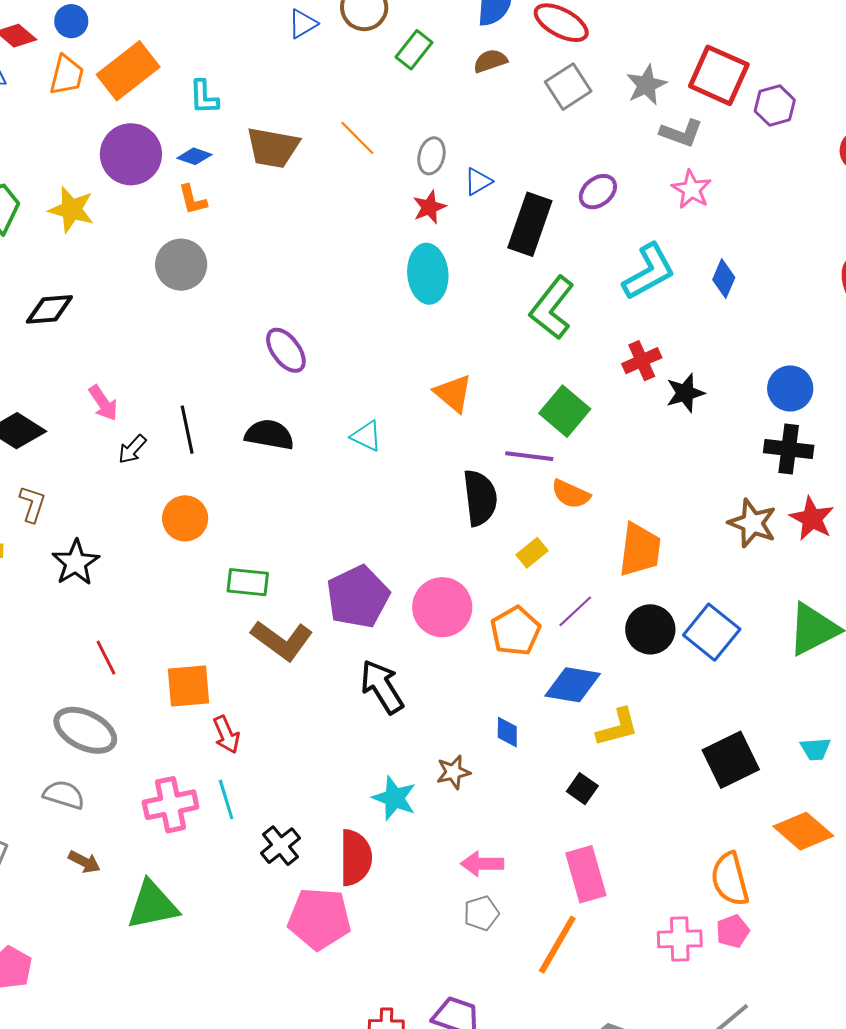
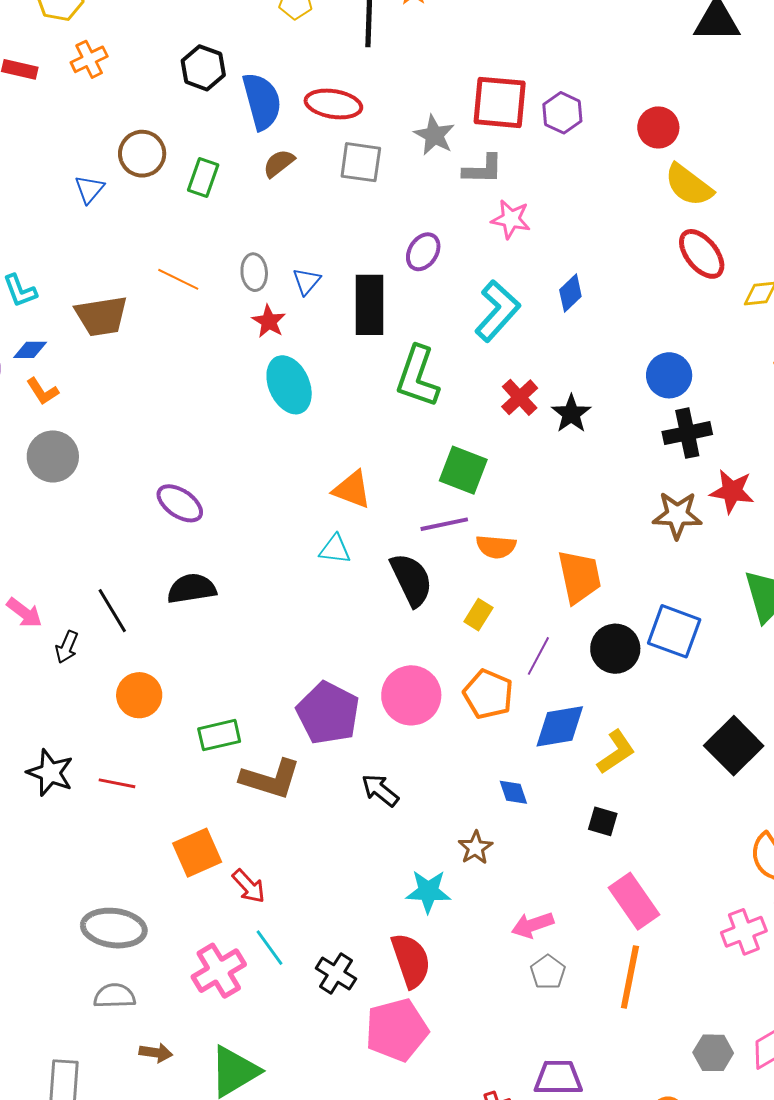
gray square: (568, 87) -> (361, 162), turned -30
blue diamond: (724, 279) -> (570, 293), turned 42
cyan triangle: (366, 436) -> (335, 549), moved
red line: (106, 658) -> (117, 783), moved, turned -33
black arrow: (382, 687) -> (380, 790), size x0.7

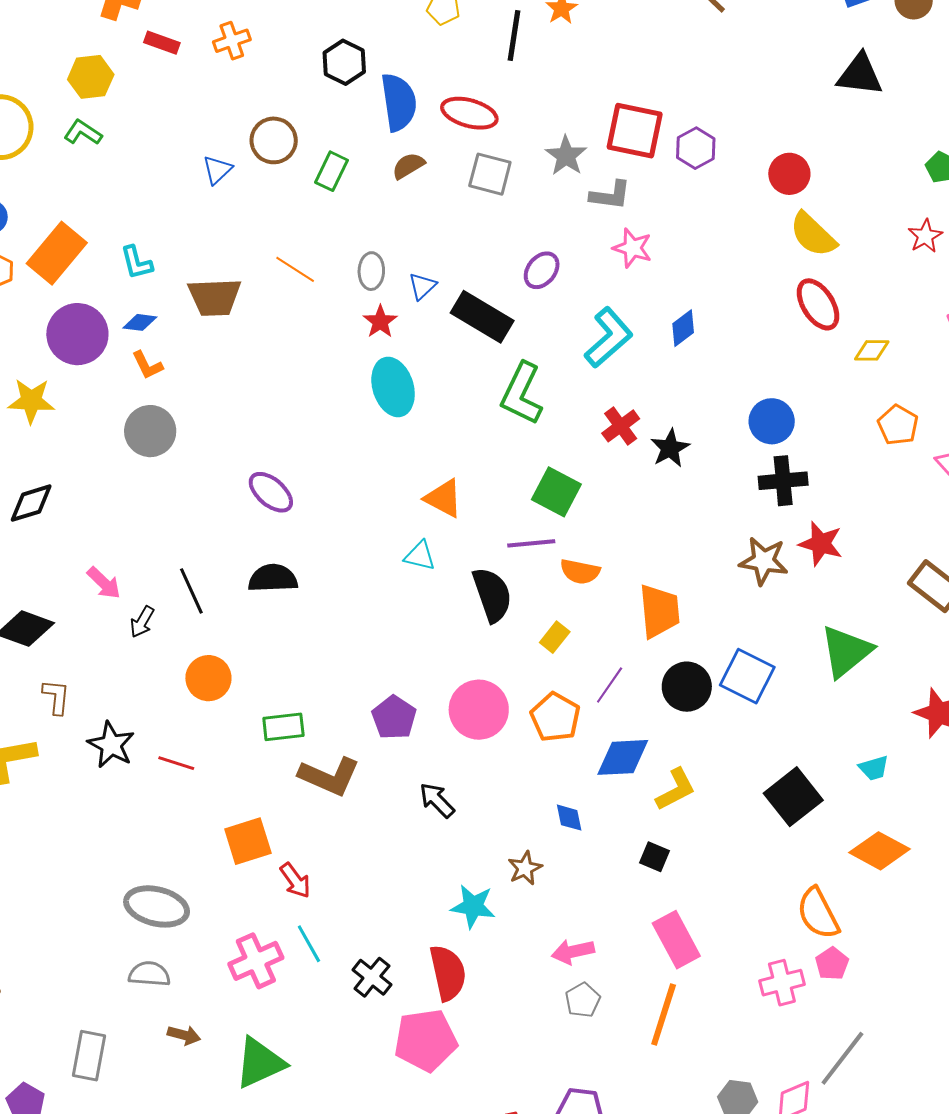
black rectangle: (369, 305) -> (482, 317), turned -66
purple pentagon: (328, 713) -> (394, 717), size x0.7

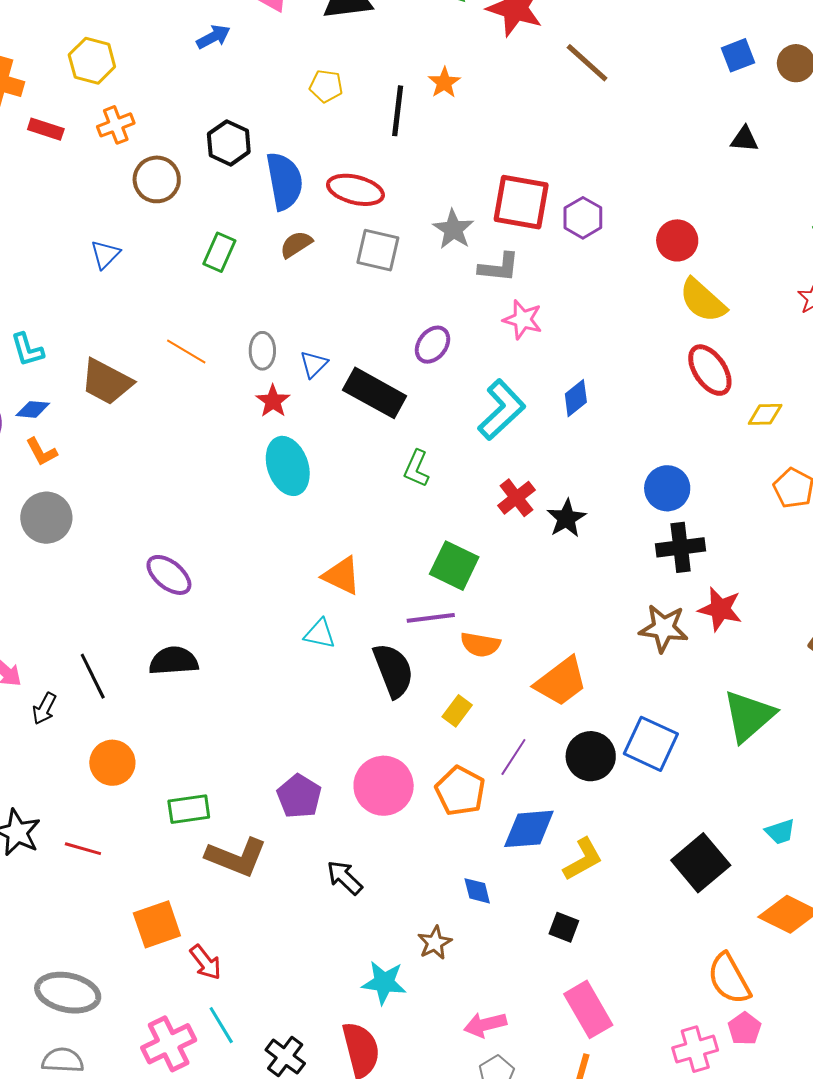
black triangle: (860, 75) -> (744, 139), size x0.6
brown circle: (274, 140) -> (157, 179), moved
brown trapezoid: (215, 297) -> (107, 382), turned 32
green L-shape: (522, 394) -> (416, 469), size x0.6
orange trapezoid: (659, 611) -> (561, 682), turned 60

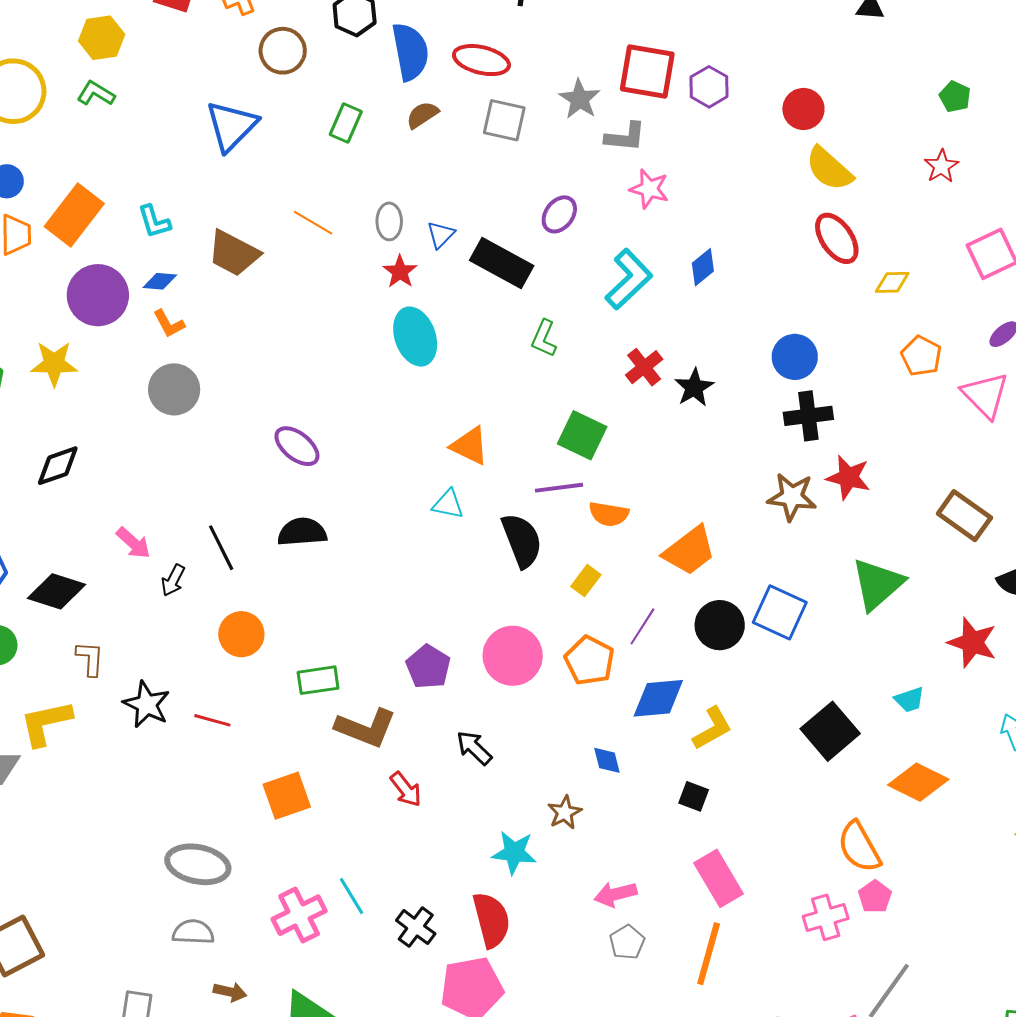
blue triangle: (105, 254) -> (232, 126), size x1.8
red arrow: (206, 962) -> (406, 789), moved

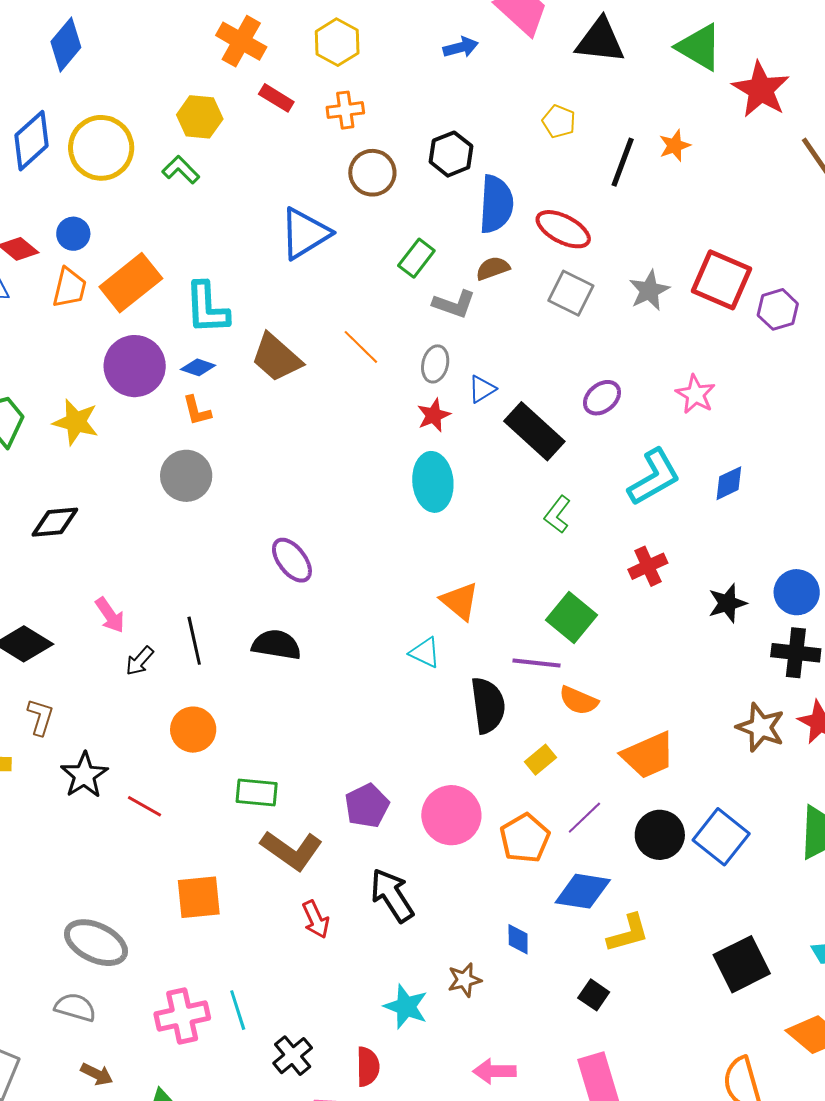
gray L-shape: (625, 137) -> (454, 304), moved
cyan L-shape: (154, 222) -> (207, 308), size x1.5
black star: (694, 387) -> (727, 603), moved
black arrow: (474, 748) -> (392, 895), size x1.4
red semicircle: (491, 920) -> (368, 1067), size x0.7

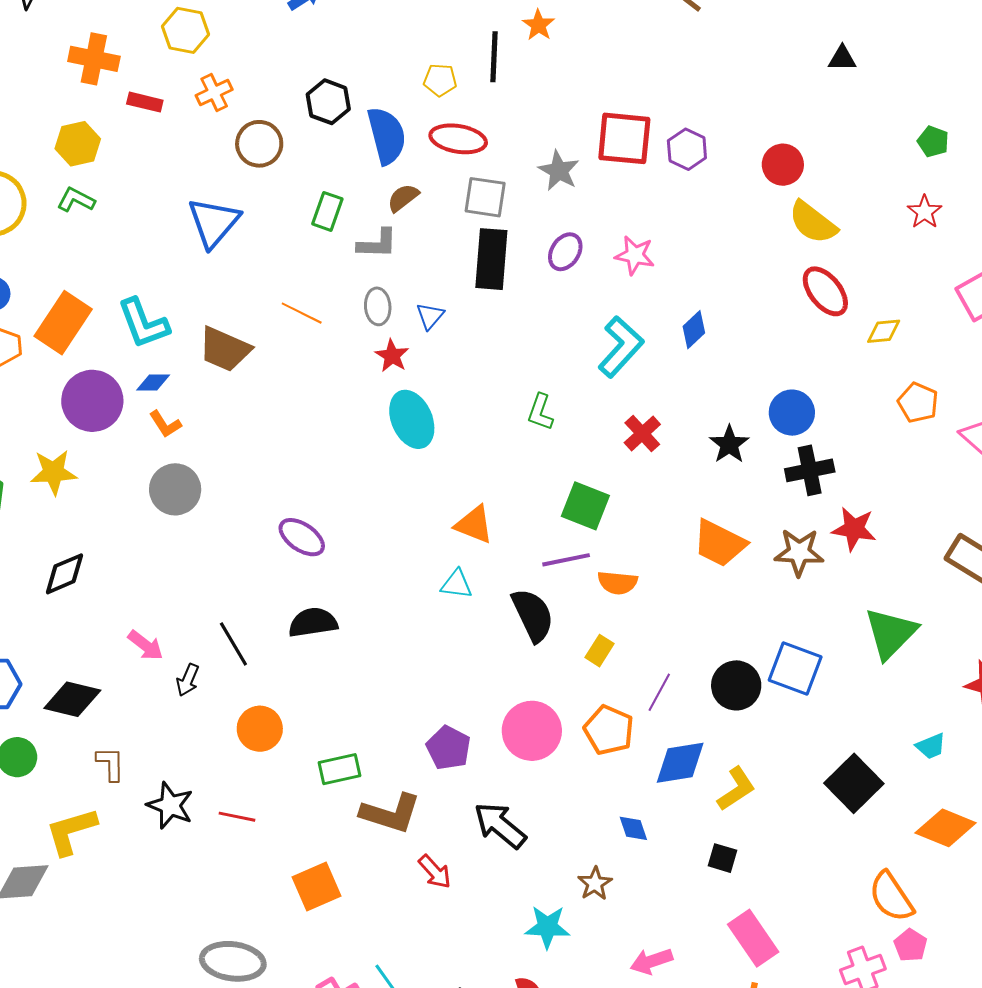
yellow pentagon: (559, 121) -> (440, 80), moved
purple ellipse: (602, 398) -> (565, 252), moved
black rectangle: (534, 431) -> (491, 259), moved, turned 70
orange trapezoid: (648, 755) -> (719, 543), moved, turned 68

